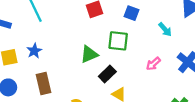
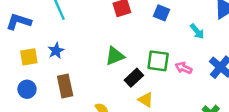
green square: (118, 41) -> (158, 61), moved
pink arrow: (153, 64) -> (184, 68), turned 64

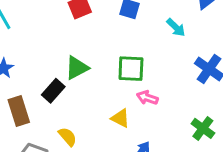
pink arrow: (184, 68) -> (147, 98), moved
black rectangle: (134, 78) -> (53, 91), moved

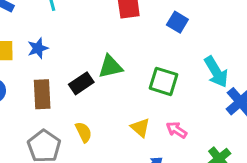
cyan arrow: (176, 27) -> (216, 72), moved, size x1.5
pink arrow: (147, 98) -> (177, 130), moved

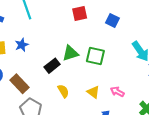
green square: (163, 81) -> (95, 56), moved
brown rectangle: (42, 94) -> (20, 84), moved, turned -36
yellow semicircle: (84, 132) -> (63, 91), moved

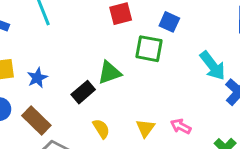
blue star: (22, 45) -> (37, 78), moved
green square: (95, 56) -> (149, 49), moved
yellow triangle: (93, 92) -> (145, 128), turned 32

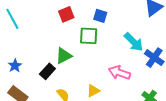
pink arrow: (181, 126) -> (119, 73), moved, size x1.5
yellow triangle: (145, 128) -> (93, 91), turned 32

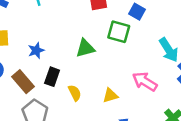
blue star: (15, 66) -> (36, 50), moved
black rectangle: (47, 71) -> (52, 77), moved, turned -35

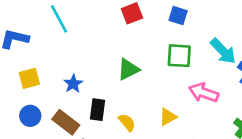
green square: (119, 32) -> (179, 56), moved

